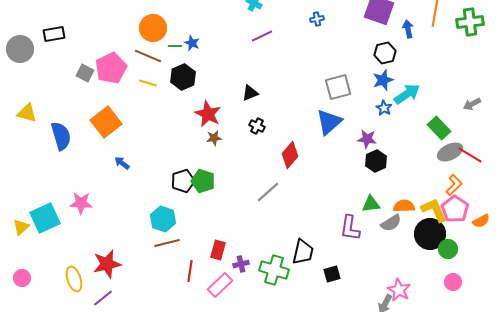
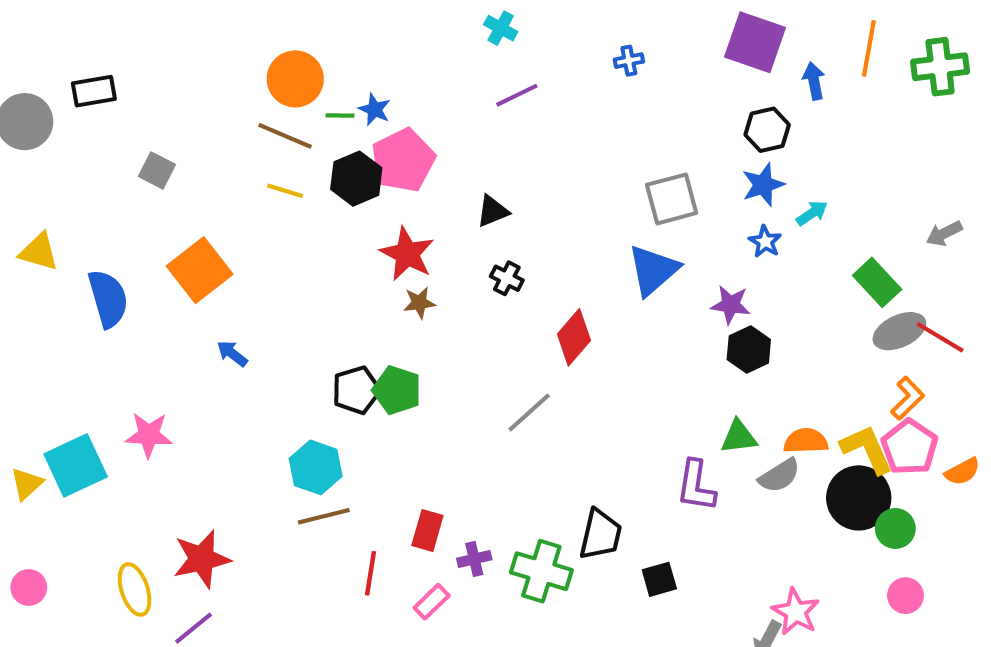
pink pentagon: (111, 68) -> (403, 160), moved
cyan arrow: (407, 94) -> (812, 213), size x0.6
pink rectangle: (220, 285) -> (432, 602), size x0.7

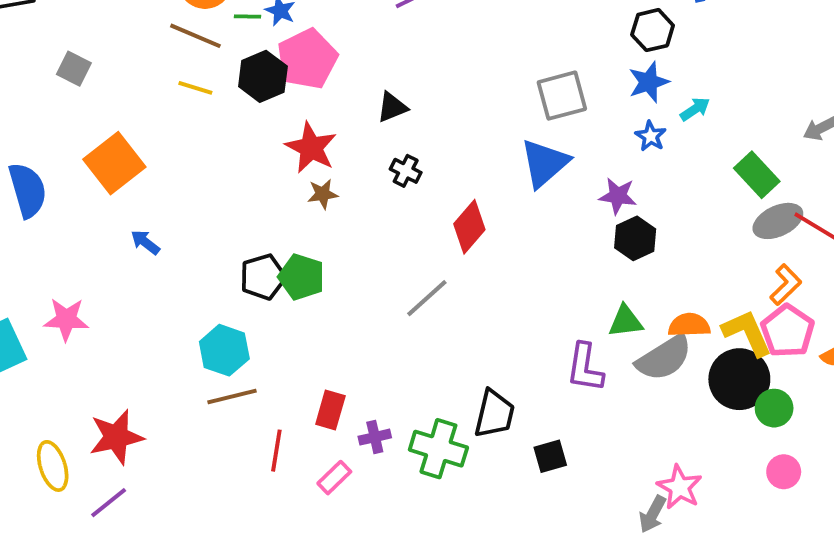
gray semicircle: (779, 476) -> (664, 358), size x1.4

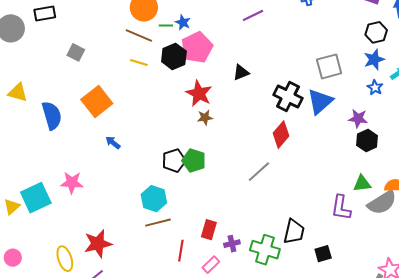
black cross: (406, 171) -> (288, 96), moved, size x1.8

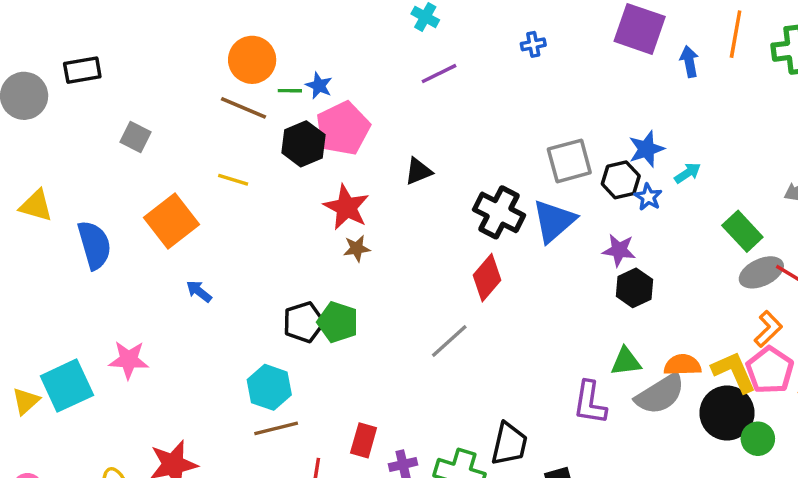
black hexagon: (376, 32) -> (621, 180), moved
yellow line: (139, 62) -> (233, 180), moved

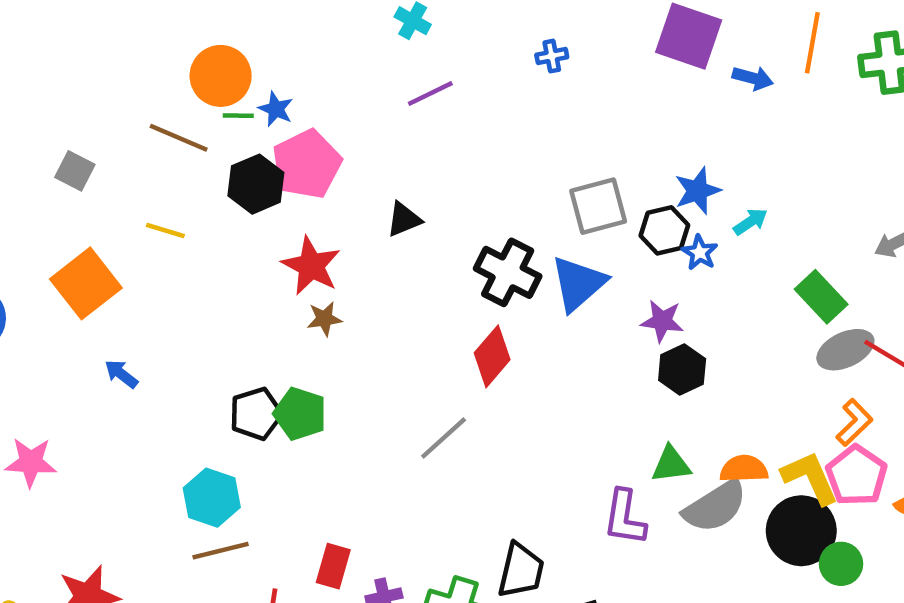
orange circle: (252, 60) -> (221, 76), moved
blue arrow: (689, 62) -> (753, 78), turned 116
gray square: (135, 137) -> (75, 171), moved

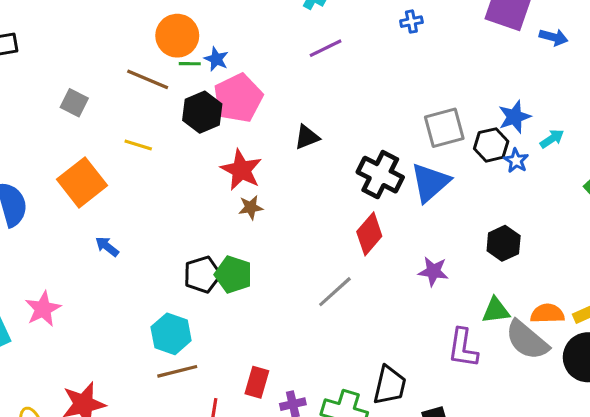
purple star: (662, 321) -> (433, 271), moved
pink star: (31, 462) -> (43, 309), turned -30
gray semicircle: (715, 506) -> (527, 340), turned 72

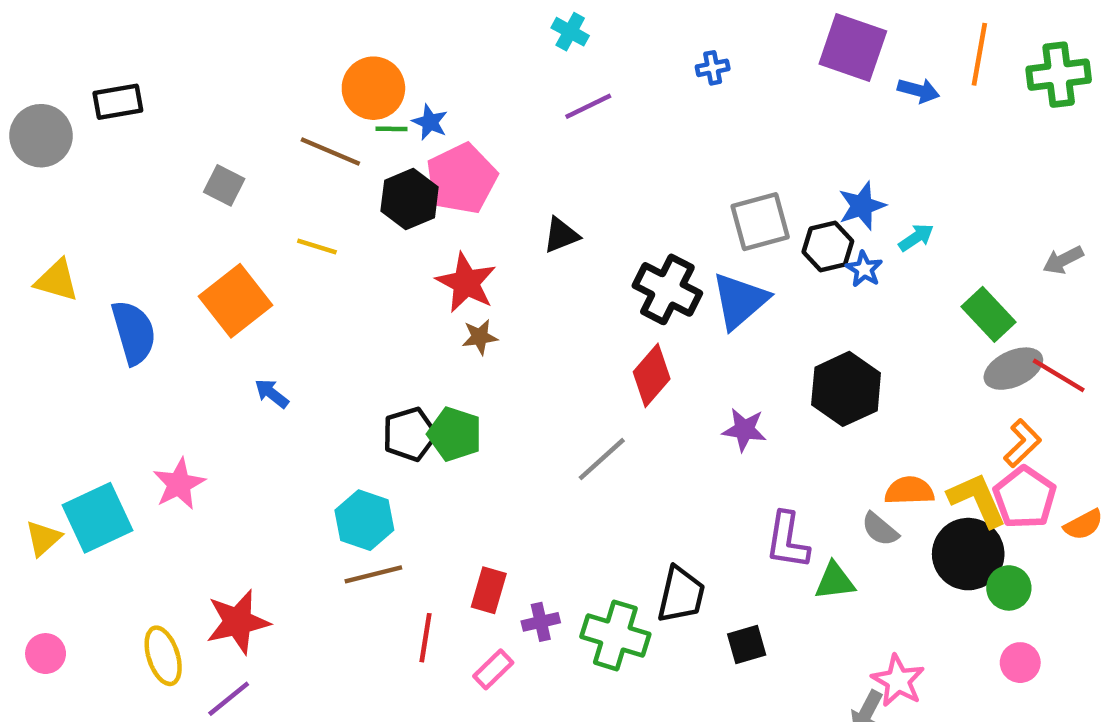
black hexagon: (504, 243) -> (846, 389), size x1.4
green triangle: (496, 310) -> (835, 581), moved
gray semicircle: (527, 340) -> (880, 529), size x0.6

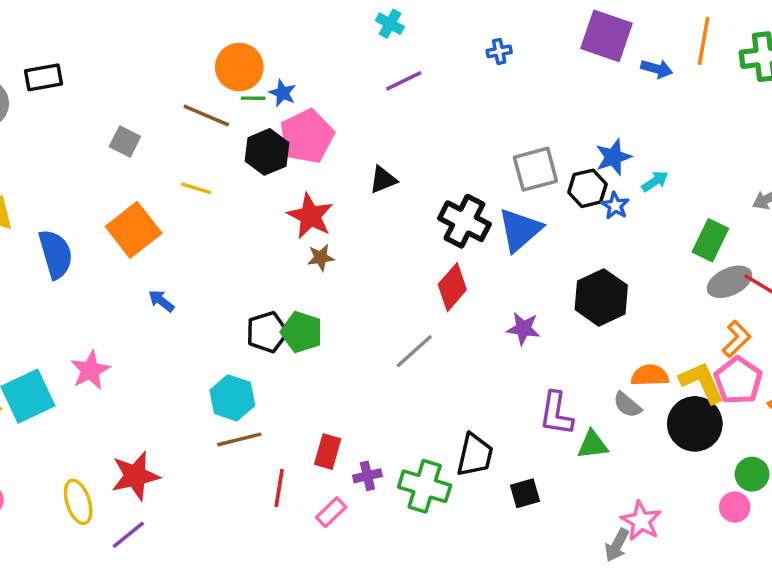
green rectangle: (989, 314) -> (710, 240), turned 69
green circle: (1009, 588) -> (752, 474), moved

